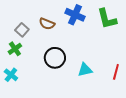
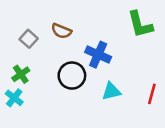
blue cross: (75, 15) -> (98, 55), moved
green cross: (15, 49) -> (21, 74), moved

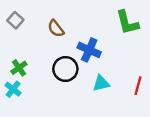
brown semicircle: (61, 31) -> (56, 29), turned 30
gray square: (29, 39) -> (15, 20), moved

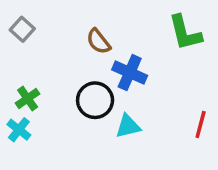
brown semicircle: (56, 29) -> (98, 41), moved
cyan triangle: (101, 83) -> (128, 126), moved

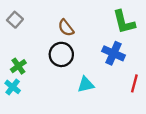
blue cross: (130, 73) -> (113, 53), moved
black circle: (95, 100) -> (61, 54), moved

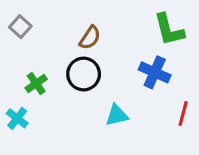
brown semicircle: (66, 28) -> (90, 38), turned -108
green cross: (18, 66) -> (36, 84), moved

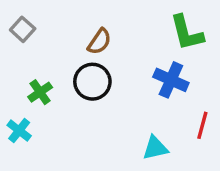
cyan triangle: (117, 115) -> (155, 148), moved

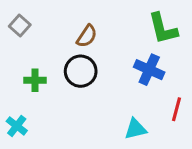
green cross: (40, 92) -> (35, 80), turned 35
cyan cross: (19, 131) -> (17, 126), moved

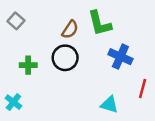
green L-shape: (163, 29) -> (100, 23), moved
cyan triangle: (135, 129) -> (109, 105), turned 30

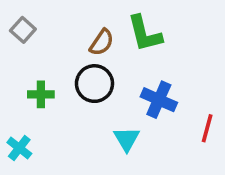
blue cross: (120, 57) -> (159, 100), moved
cyan triangle: (109, 105) -> (127, 139), moved, turned 42

